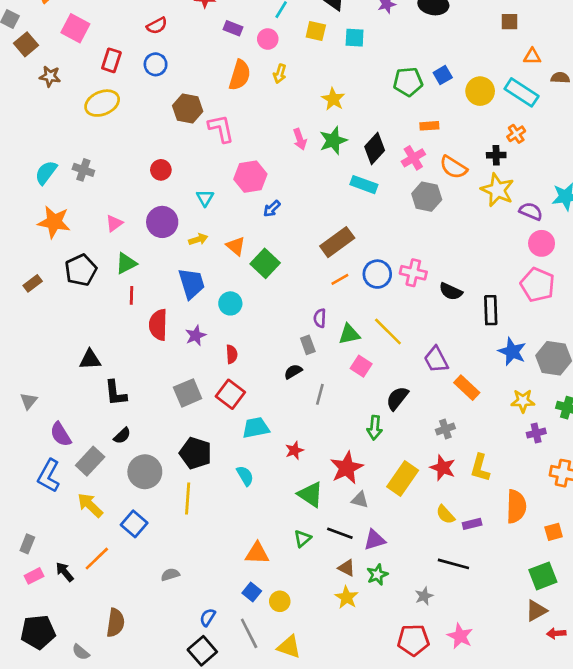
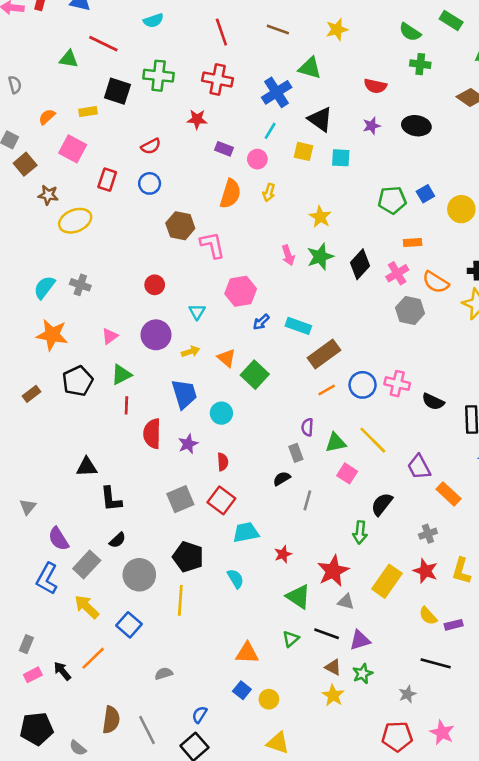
yellow ellipse: (102, 103) -> (75, 221), moved
cyan rectangle: (364, 185) -> (298, 326), moved
gray line: (249, 633) -> (147, 730), moved

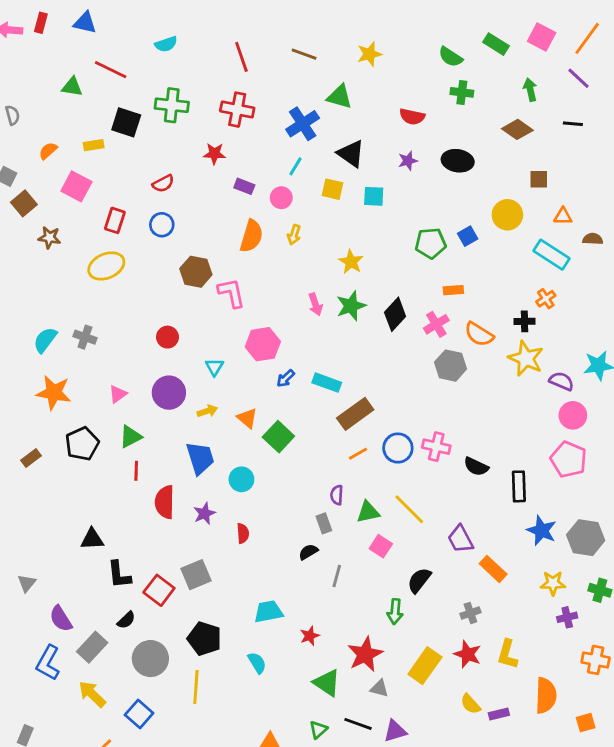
yellow circle: (461, 209) -> (507, 215), moved
yellow ellipse: (75, 221) -> (106, 266), moved
red square: (221, 500) -> (159, 590), moved

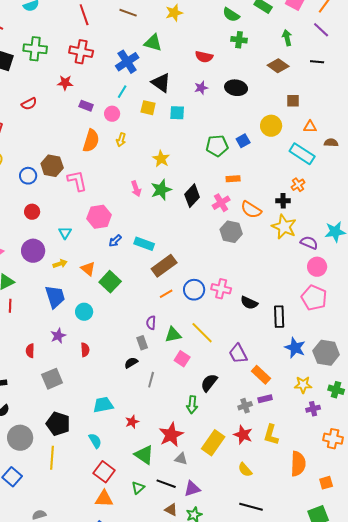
blue circle: (162, 225) -> (28, 176), moved
red semicircle: (165, 502) -> (30, 351), moved, size x0.6
red square: (159, 590) -> (104, 472), moved
purple rectangle: (499, 714) -> (265, 399), moved

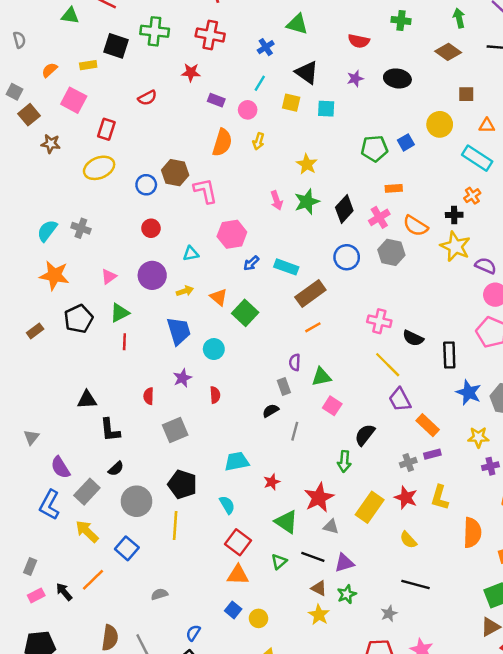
blue cross: (127, 62) -> (266, 47), size x0.6
cyan triangle: (65, 233) -> (191, 254), turned 48
blue circle: (194, 290) -> (347, 257), moved
yellow line: (202, 333) -> (388, 365), moved

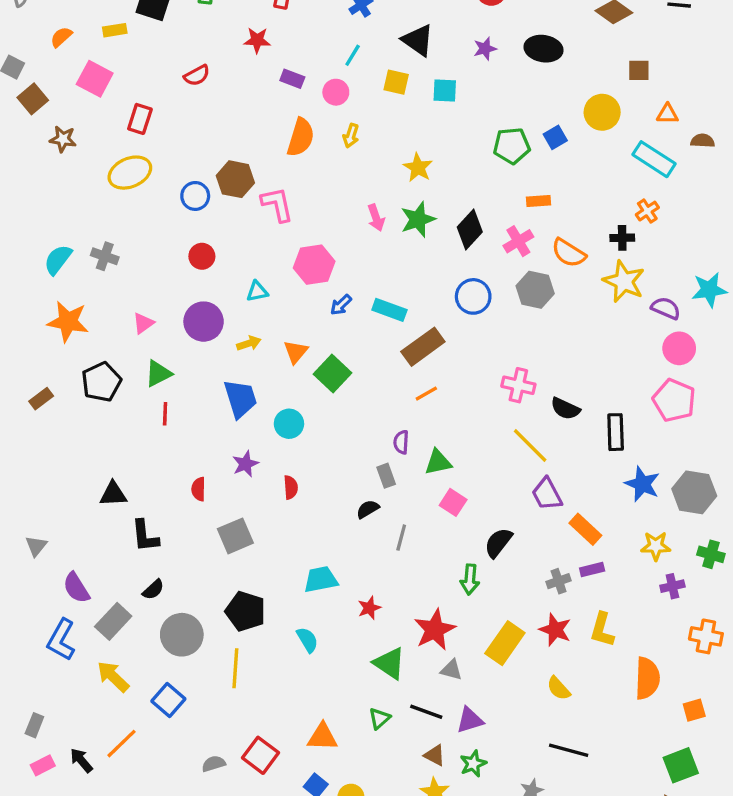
orange triangle: (219, 297) -> (296, 352), turned 30
red square: (238, 542) -> (260, 755), moved

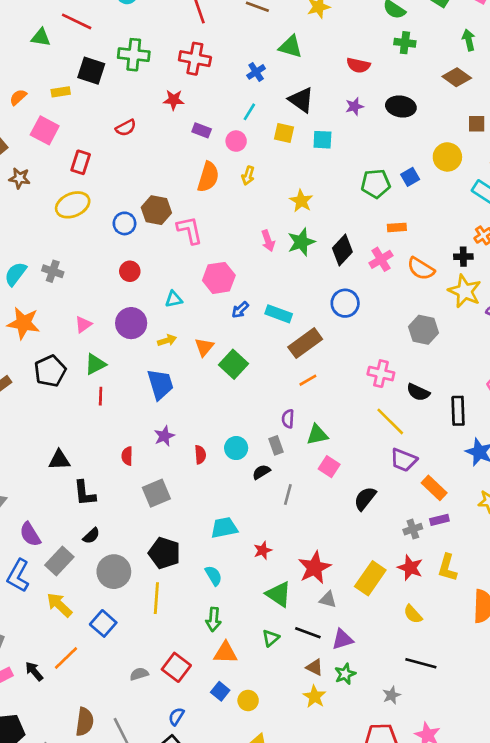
gray hexagon: (535, 290) -> (423, 330), moved
cyan circle: (289, 424) -> (236, 448), moved
purple trapezoid: (547, 494) -> (404, 460), turned -40
green arrow: (470, 579) -> (214, 619), moved

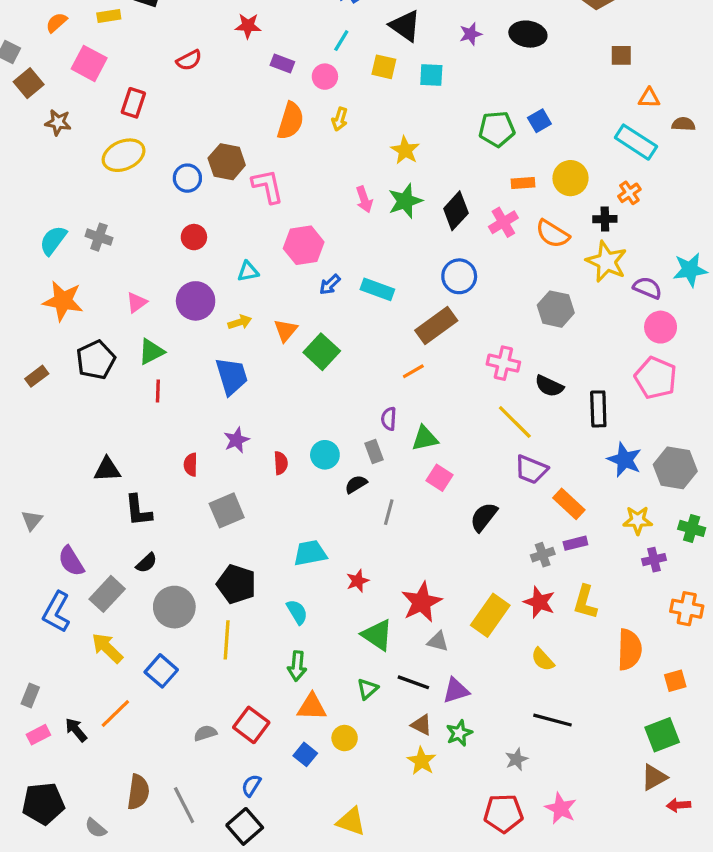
yellow circle: (447, 157) -> (570, 178), moved
brown rectangle: (305, 343) -> (436, 325), moved
yellow circle: (248, 701) -> (345, 738), moved

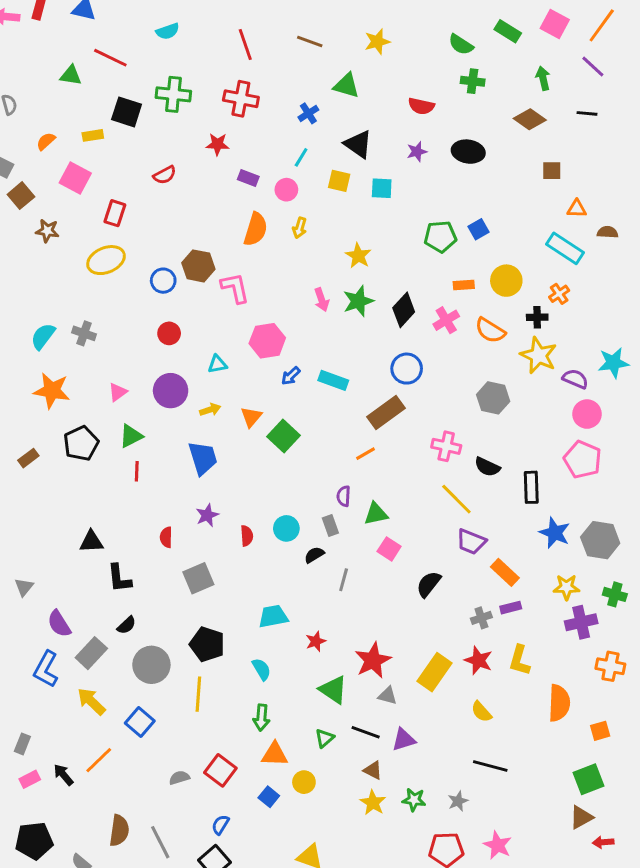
purple cross: (654, 560) -> (581, 622), size x1.5
green star: (459, 733) -> (414, 800), moved, turned 30

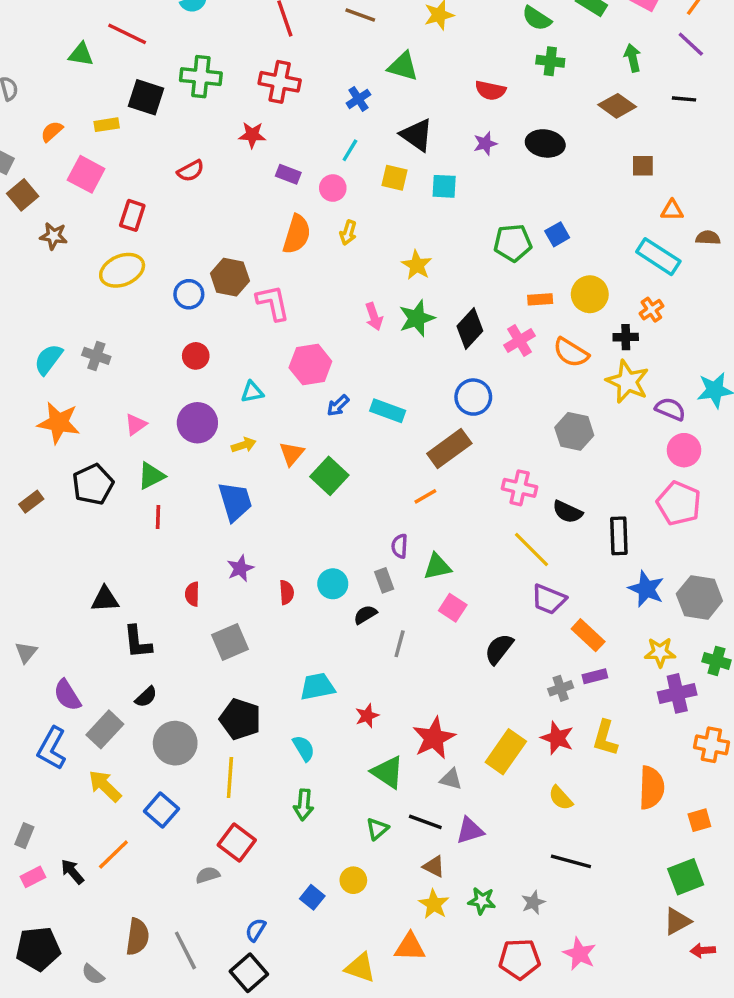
orange triangle: (275, 754) -> (410, 947), moved
red square: (220, 770) -> (237, 842), moved

